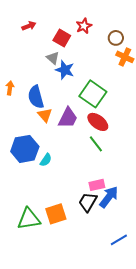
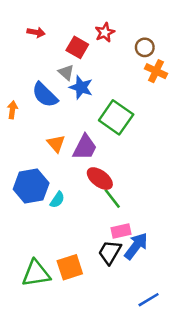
red arrow: (29, 26) -> (36, 32), turned 32
blue semicircle: (36, 97) -> (45, 95), moved, turned -30
red ellipse: (98, 122) -> (100, 179), moved
green line: (96, 144) -> (112, 199), moved

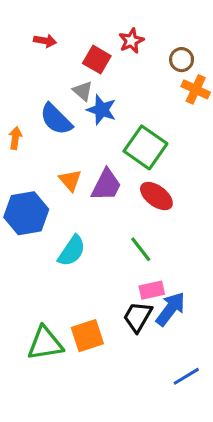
red ellipse: (100, 179) -> (156, 196), moved
blue hexagon: (31, 186) -> (26, 213), moved
cyan semicircle: (57, 200) -> (72, 251), size x1.5

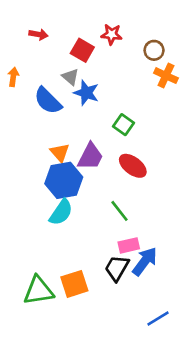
red star: (131, 41) -> (112, 34), turned 30
orange arrow: (15, 138) -> (13, 77), moved
green square: (145, 147) -> (123, 125), size x0.6
blue hexagon: (26, 213) -> (64, 180), moved

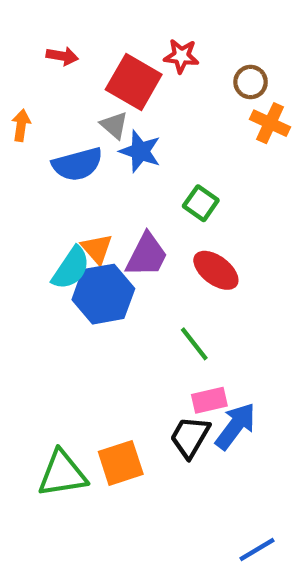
red square: (82, 50) -> (134, 82), size x1.4
blue semicircle: (48, 101) -> (77, 164), turned -60
cyan semicircle: (61, 212) -> (71, 268), moved
blue line: (158, 318) -> (257, 550), moved

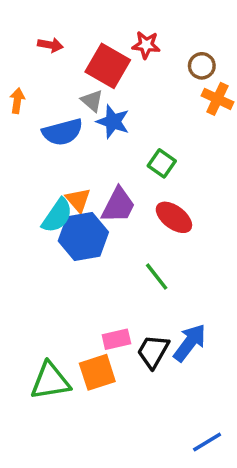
pink rectangle: (209, 400) -> (116, 339), moved

